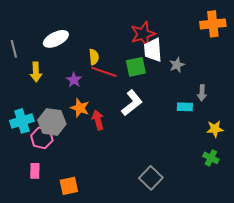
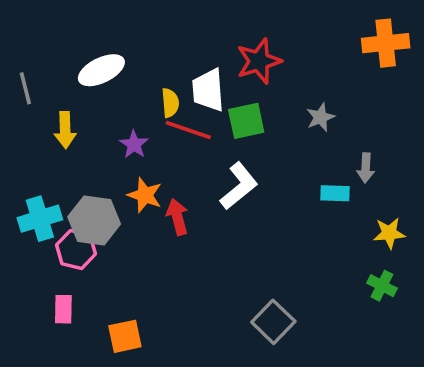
white trapezoid: (153, 50) -> (208, 90), moved

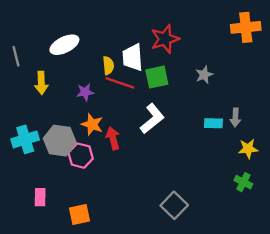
purple star: (134, 144) -> (85, 92), turned 30
gray arrow: (366, 168) -> (235, 117), moved
pink hexagon: (76, 249) -> (81, 156), moved

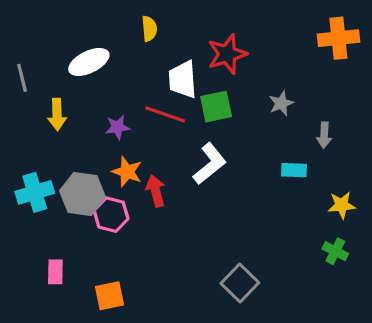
yellow semicircle: (108, 66) -> (149, 29), moved
gray arrow: (235, 117) -> (324, 135), moved

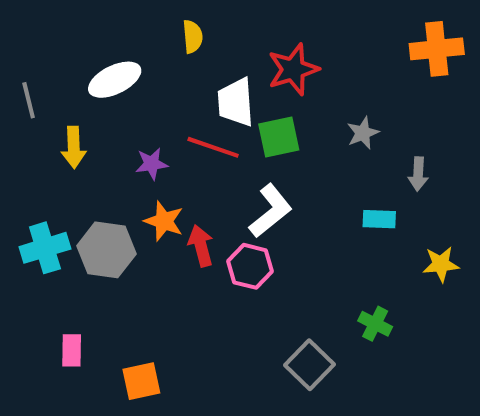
pink hexagon: (111, 215) -> (250, 266), moved
green cross: (335, 251) -> (375, 324), moved

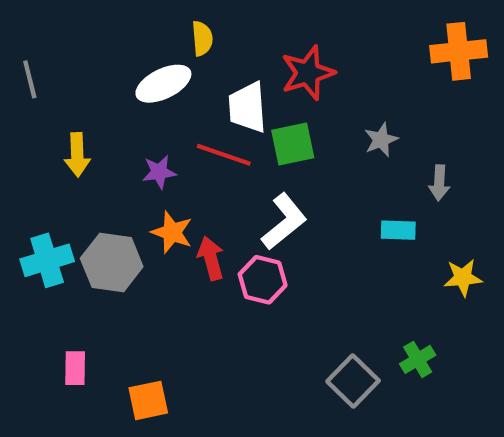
white ellipse: (115, 80) -> (163, 84), moved
gray line: (29, 100) -> (30, 79), moved
green cross: (375, 324) -> (418, 359), moved, turned 32
gray square: (310, 365) -> (353, 381), moved

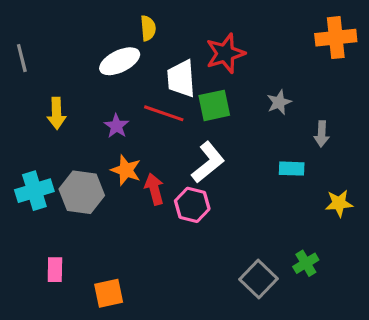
purple star: (159, 172) -> (116, 126), turned -30

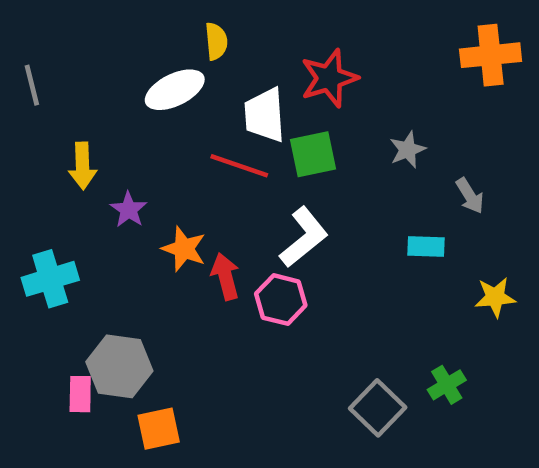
purple star: (116, 126) -> (129, 210), moved
gray arrow: (322, 134) -> (470, 196), turned -35
gray hexagon: (82, 192) -> (119, 366), moved

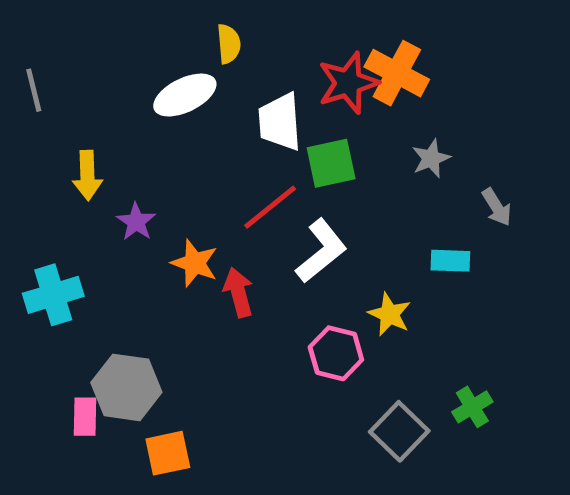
orange cross: (491, 55) -> (397, 73), moved, turned 34
red line: (239, 166) -> (270, 207), moved, turned -58
yellow star: (495, 297) -> (390, 314), moved, turned 30
pink hexagon: (281, 300) -> (336, 353), moved

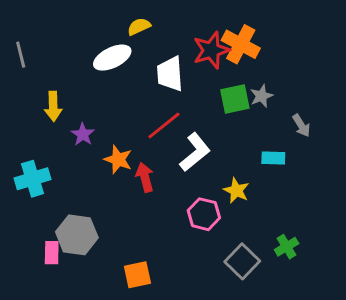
yellow semicircle: (229, 44) -> (139, 27), turned -110
green square: (331, 163) -> (235, 99), moved
orange square: (168, 453) -> (137, 275), moved

